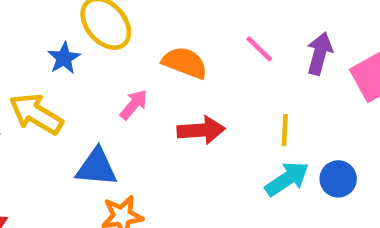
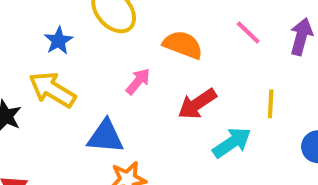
blue star: (64, 58) -> (58, 41), moved
red arrow: (201, 130) -> (197, 104), turned 150
cyan arrow: (287, 179) -> (232, 143), moved

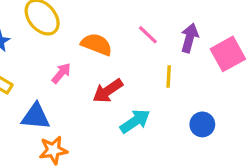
yellow line: (271, 104) -> (169, 76), moved

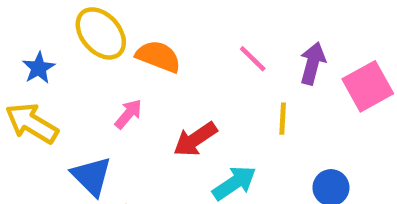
orange semicircle: (97, 44) -> (158, 56), moved
blue triangle: (36, 116) -> (92, 176), turned 40

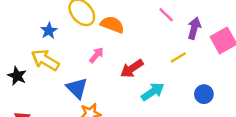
pink line: (253, 59) -> (166, 15), moved
yellow line: (283, 119) -> (178, 58), turned 56

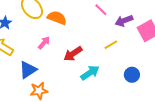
purple arrow: (194, 28) -> (124, 21), turned -126
blue triangle: (77, 88) -> (28, 70), turned 42

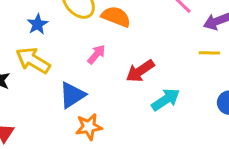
yellow line: (111, 45) -> (209, 53), moved, turned 32

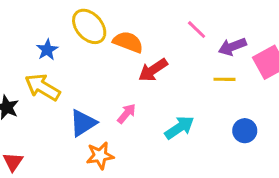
pink arrow: (96, 54) -> (127, 114), moved
red arrow: (140, 71) -> (153, 70), moved

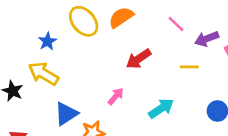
orange semicircle: (128, 42) -> (121, 17), moved, turned -55
yellow line: (225, 79) -> (189, 67), moved
blue triangle: (83, 123) -> (66, 114), moved

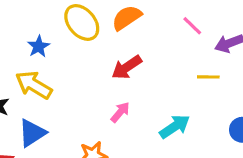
red arrow: (138, 59) -> (127, 67), moved
blue triangle: (66, 114) -> (32, 133), moved

